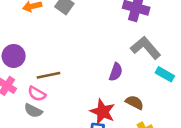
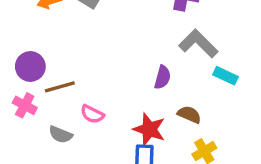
brown line: (49, 75) -> (60, 87), moved
pink semicircle: (37, 94) -> (92, 114), moved

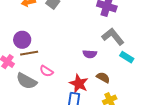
purple circle: (30, 66) -> (22, 40), moved
purple semicircle: (162, 77) -> (90, 54), turned 72
gray semicircle: (61, 135) -> (27, 81), size x1.5

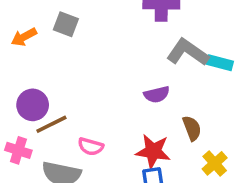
cyan rectangle: (127, 57) -> (220, 63), moved
brown semicircle: (103, 77) -> (192, 128), turned 56

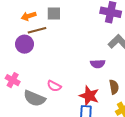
gray square: (66, 24) -> (54, 14), turned -32
purple circle: (33, 105) -> (25, 44), moved
brown line: (51, 124) -> (37, 30), moved

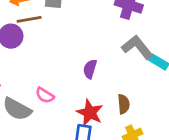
purple semicircle: (98, 64) -> (90, 69), moved, turned 104

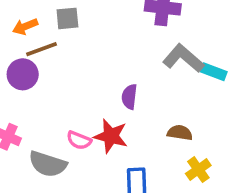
brown semicircle: (124, 104) -> (180, 133), turned -66
red star: (90, 113) -> (111, 136), moved

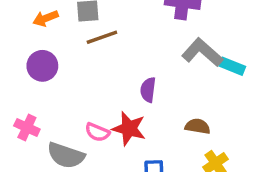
brown line: (42, 49) -> (102, 37), moved

